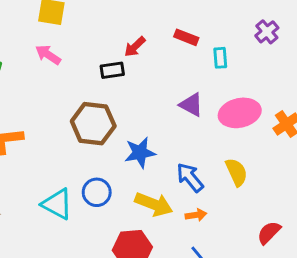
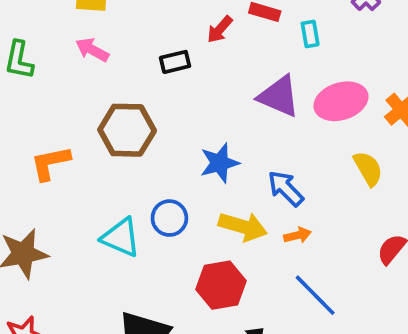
red arrow: (135, 47) -> (220, 29), moved
purple triangle: (191, 105) -> (279, 96), size x1.4
brown hexagon: (93, 124) -> (127, 130), moved
yellow semicircle: (236, 172) -> (368, 169), moved

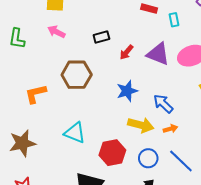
red arrow: (220, 29) -> (126, 52), moved
blue circle: (169, 218) -> (148, 158), moved
red hexagon: (221, 285) -> (112, 153), moved

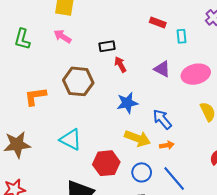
red arrow: (126, 52) -> (120, 64), moved, turned 105
purple triangle: (158, 54) -> (162, 69), size x0.7

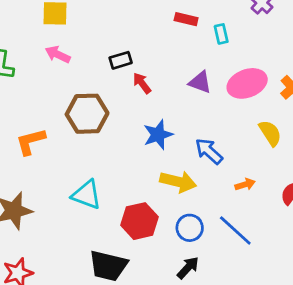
orange arrow: (167, 145) -> (245, 184), moved

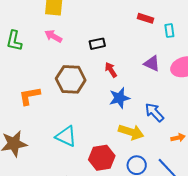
red arrow: (142, 83) -> (111, 70), moved

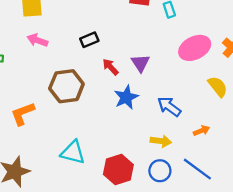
purple triangle: (152, 63) -> (141, 63), moved, turned 42
yellow arrow: (131, 132) -> (161, 141), moved, size x0.7

